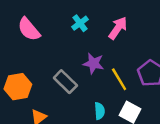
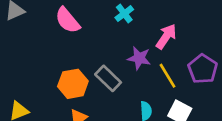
pink arrow: (118, 28) -> (166, 37), moved
orange hexagon: (18, 87) -> (73, 84), moved

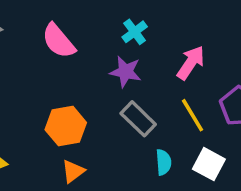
purple star: (139, 58) -> (126, 72), moved
gray rectangle: (108, 78) -> (138, 119), moved

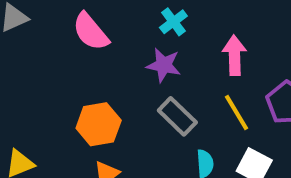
pink arrow: (191, 63) -> (234, 55), turned -36

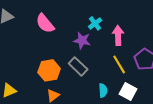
cyan cross: (173, 22) -> (95, 23), moved
gray rectangle: (177, 116) -> (78, 66), moved

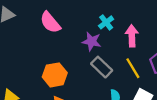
gray rectangle: (78, 66) -> (102, 67), moved

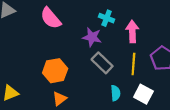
cyan cross: (106, 22) -> (107, 18), turned -32
yellow line: (133, 68) -> (133, 64), turned 35

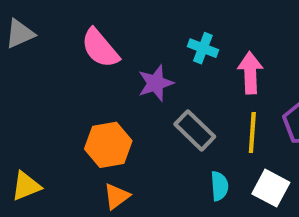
purple star: (92, 37) -> (156, 83), moved, turned -30

